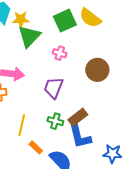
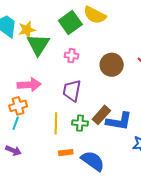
yellow line: (22, 125) -> (56, 123), moved
blue L-shape: (80, 136) -> (119, 121), moved, turned -56
orange rectangle: (36, 147) -> (66, 153), turned -40

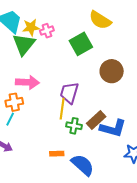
green square: (70, 22) -> (81, 44), moved
green triangle: (38, 45) -> (24, 44), moved
pink cross: (72, 56) -> (47, 31), moved, turned -32
yellow line: (56, 123) -> (62, 109), moved

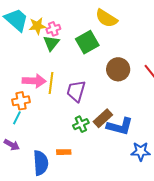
green triangle: (24, 44) -> (51, 43), moved, size x0.7
yellow line: (62, 109) -> (51, 83), moved
green cross: (74, 126) -> (81, 124), turned -35
blue semicircle: (83, 165) -> (41, 163), moved, turned 45

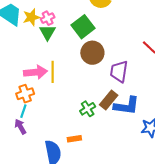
brown circle: (118, 69) -> (92, 53), moved
purple trapezoid: (76, 91) -> (119, 71), moved
purple arrow: (12, 145) -> (20, 127), moved, turned -140

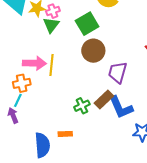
blue L-shape: (127, 106) -> (121, 107), turned 52

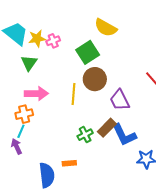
green triangle: (51, 25) -> (29, 63), moved
yellow line: (51, 65) -> (73, 94), moved
purple trapezoid: (118, 72) -> (120, 100), turned -40

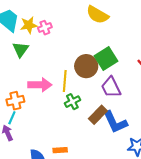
green square: (88, 52) -> (106, 58), moved
pink arrow: (36, 94) -> (40, 85), moved
green cross: (85, 135) -> (72, 102), moved

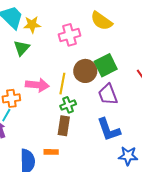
pink cross: (45, 28) -> (69, 35), moved, size x1.5
brown rectangle: (98, 115) -> (64, 126), moved, turned -42

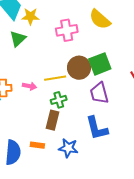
yellow line: (62, 84) -> (55, 78), turned 65
pink arrow: (37, 85) -> (30, 86), moved, size x0.6
blue star: (128, 156) -> (68, 148), moved

